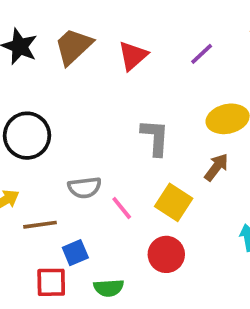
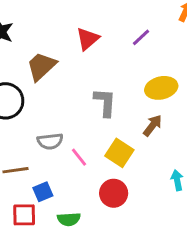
brown trapezoid: (73, 46) -> (41, 66), moved

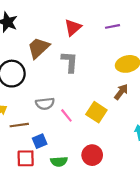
purple line: (141, 37) -> (113, 26), turned 32
gray L-shape: (105, 102) -> (70, 62), moved
red circle: (114, 193) -> (92, 155), moved

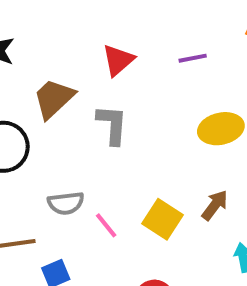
brown arrow: (121, 92) -> (215, 205), moved

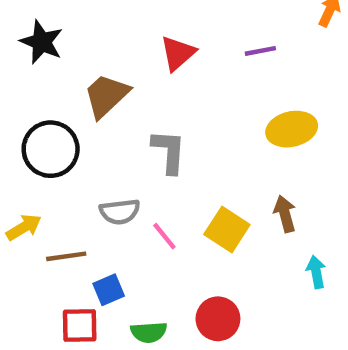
gray L-shape: (112, 125) -> (169, 151), moved
brown arrow: (215, 205) -> (285, 214), turned -52

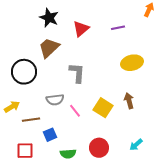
black star: (42, 42) -> (49, 18), moved
cyan arrow: (316, 272) -> (136, 145), moved, turned -120
red square: (80, 325) -> (25, 151), moved

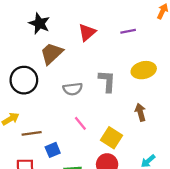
black star: (49, 18) -> (39, 23), moved
gray L-shape: (77, 73) -> (107, 81), moved
gray semicircle: (55, 100) -> (73, 89), moved
yellow square: (103, 108) -> (112, 138), moved

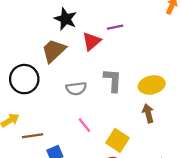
black star: (39, 23) -> (66, 19), moved
purple line: (128, 31) -> (115, 27), moved
red triangle: (87, 32) -> (92, 41), moved
yellow ellipse: (144, 70) -> (152, 85), moved

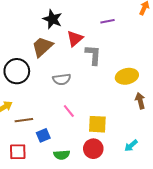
purple line: (115, 27) -> (108, 21), moved
gray L-shape: (113, 80) -> (93, 55), moved
brown arrow: (148, 113) -> (140, 101), moved
yellow square: (117, 140) -> (97, 124), turned -30

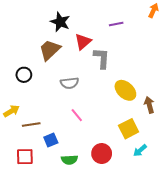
black circle: (17, 71) -> (24, 75), size x0.6
yellow ellipse: (127, 76) -> (125, 90), moved, turned 55
yellow square: (97, 124) -> (129, 129), moved, turned -30

